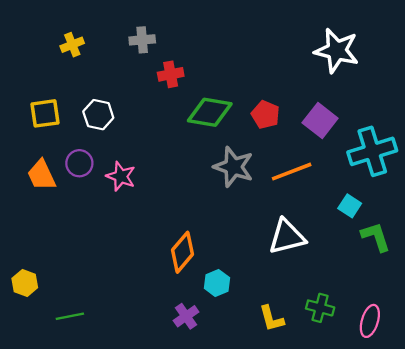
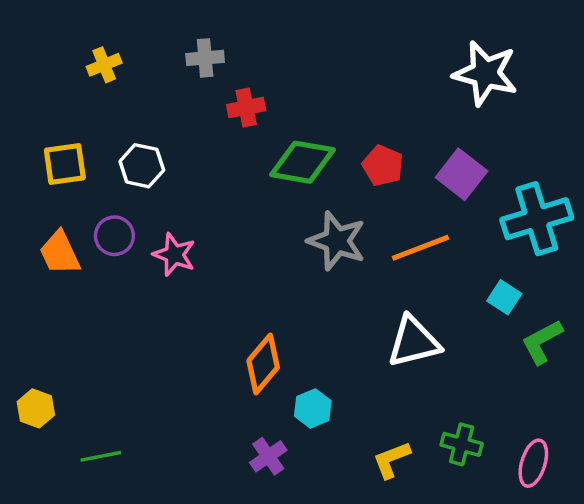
green L-shape: (376, 237) -> (542, 342), turned -100
yellow L-shape: (271, 319) -> (391, 460), turned 84

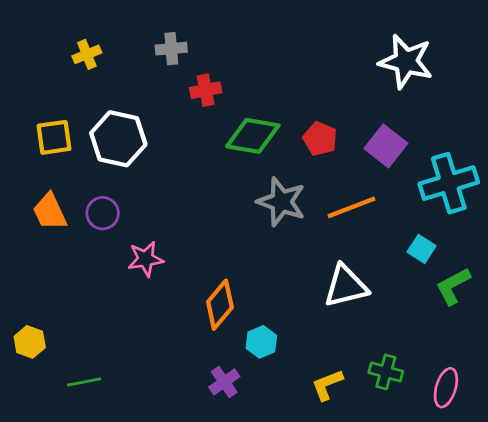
white hexagon: (142, 166) -> (118, 139), size x1.5
purple circle: (114, 236) -> (103, 213), moved
pink star: (174, 255) -> (146, 259), moved, turned -30

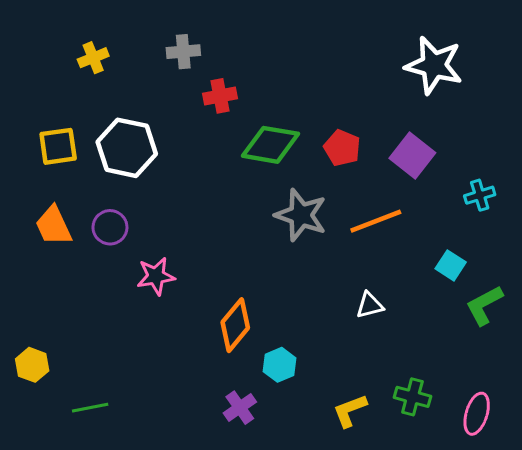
cyan cross: (449, 183) -> (480, 195), size x0.5
white triangle: (346, 286) -> (370, 305), size x0.6

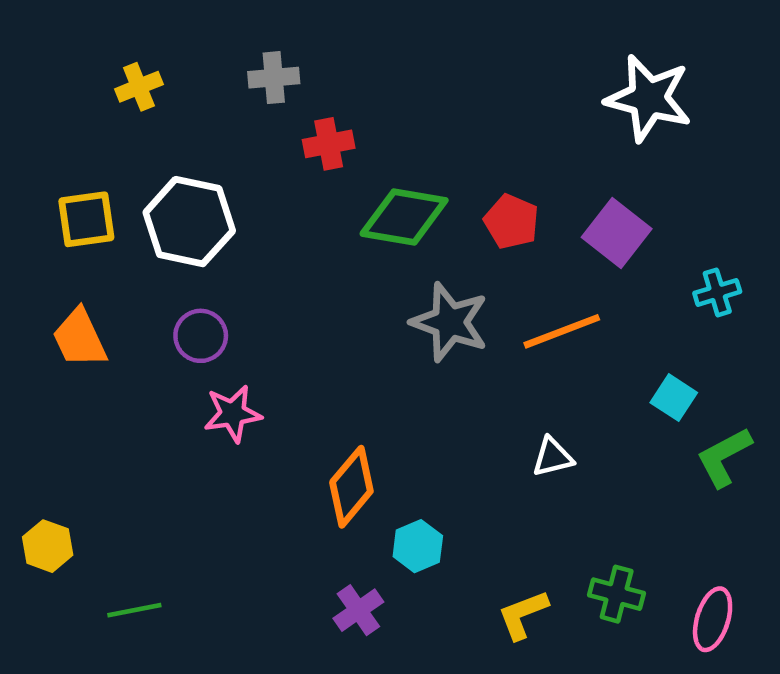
purple circle: (110, 227) -> (201, 336), moved

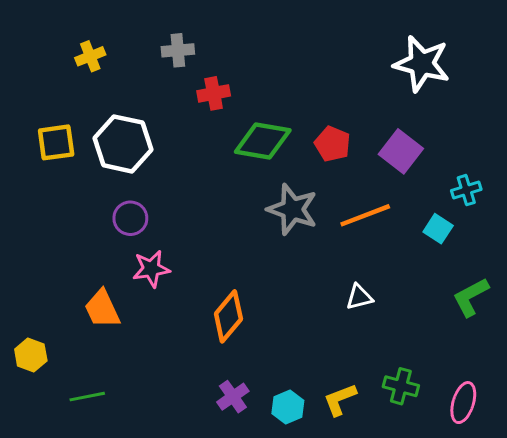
orange trapezoid: (80, 338) -> (102, 309), moved
cyan square: (674, 398) -> (438, 229), moved
cyan hexagon: (418, 546) -> (288, 407), moved

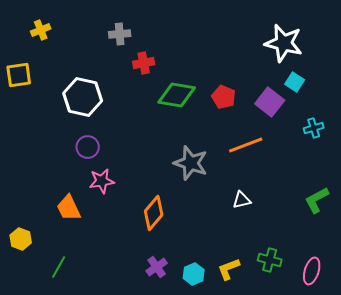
yellow cross: (90, 56) -> (41, 30), moved
yellow square: (56, 142) -> (19, 75), moved
gray star: (292, 209) -> (191, 163), moved
cyan square: (438, 229) -> (295, 82), moved
green line: (87, 397) -> (59, 267), turned -50

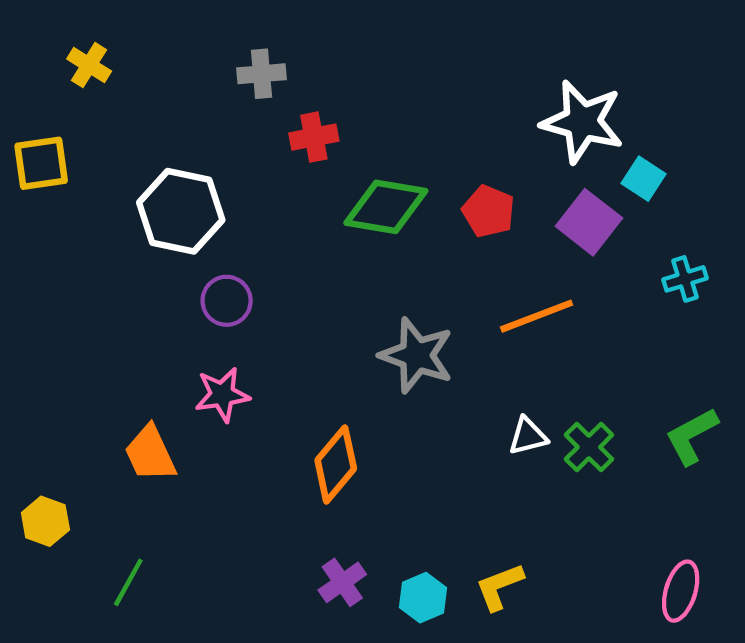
yellow cross: (41, 30) -> (89, 65), turned -36
white star: (284, 43) -> (582, 122), moved
purple circle: (88, 147) -> (227, 301), moved
green cross: (270, 260) -> (589, 447), moved, turned 30

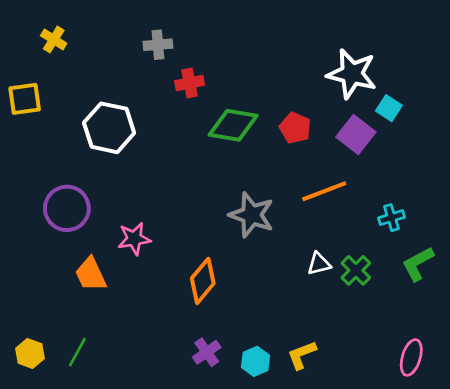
cyan cross: (685, 279) -> (391, 218), moved
purple circle: (227, 301) -> (67, 208), moved, size x1.5
yellow hexagon: (45, 521) -> (30, 353), moved

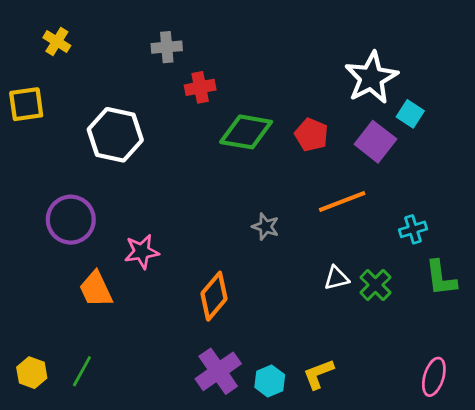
white star: (352, 74) -> (371, 78), turned 30
gray star: (252, 215) -> (266, 227), size x0.6
green L-shape: (418, 264) -> (441, 278), turned -69
purple cross: (207, 352) -> (218, 371), size x1.5

